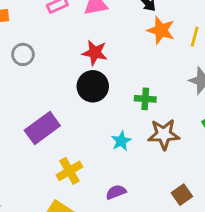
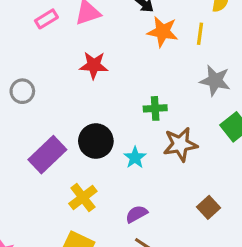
gray circle: (23, 54) -> (22, 91), moved
black circle: (93, 86) -> (96, 141), moved

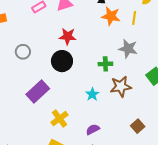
gray star: (215, 81) -> (128, 49), moved
black circle: (96, 141) -> (62, 61), moved

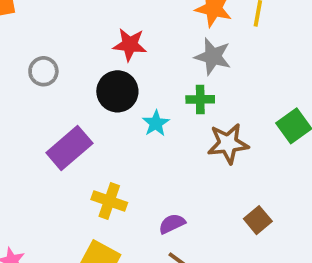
gray star: (128, 49) -> (213, 57), moved
cyan star: (92, 94) -> (156, 123), moved
yellow cross: (59, 119) -> (109, 201), turned -36

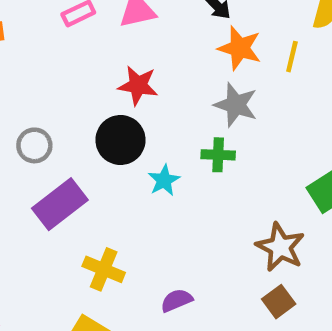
gray circle: (43, 71) -> (34, 145), moved
brown star: (228, 144) -> (280, 247), moved, turned 30

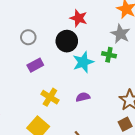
cyan star: (164, 180) -> (83, 62), size x1.5
purple rectangle: (60, 204) -> (35, 65), size x0.7
purple semicircle: (177, 300) -> (83, 97), moved

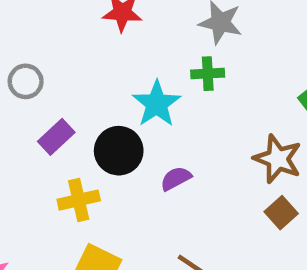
black circle: (67, 41) -> (119, 151), moved
yellow cross: (50, 97) -> (79, 200), moved, turned -30

